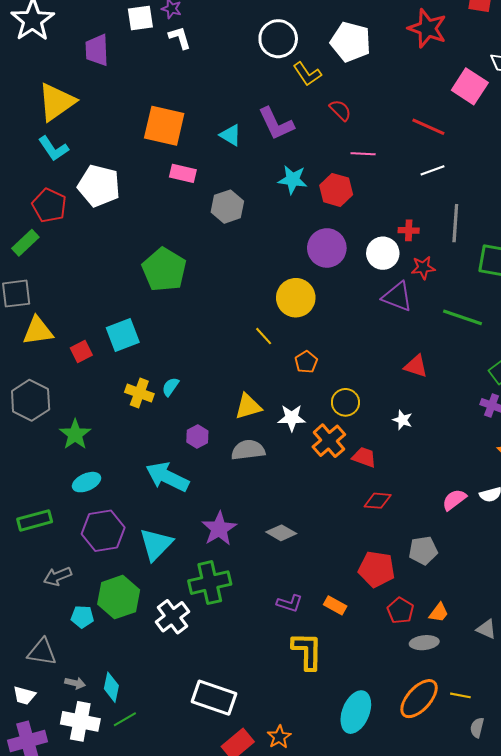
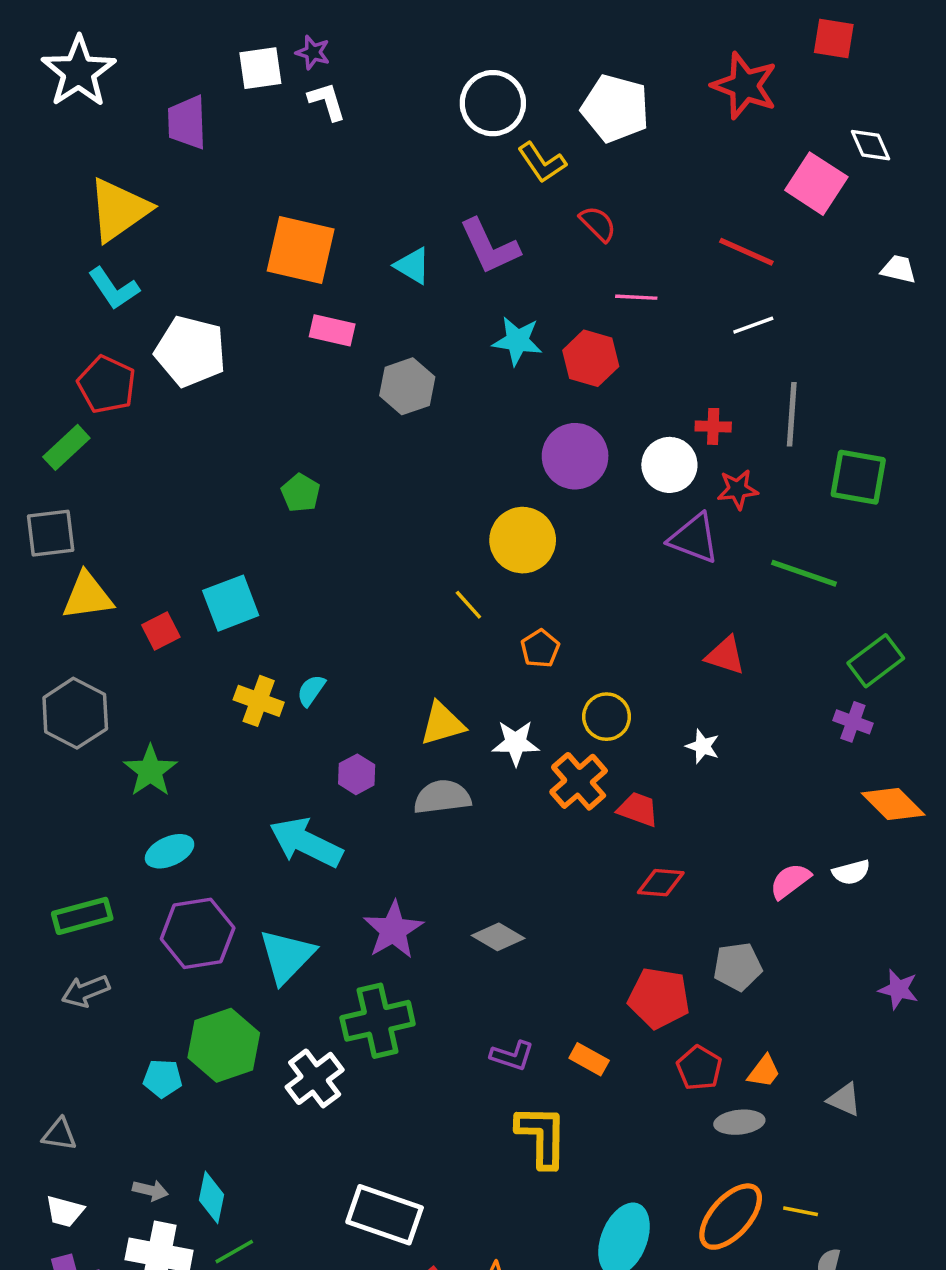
green pentagon: (164, 270) -> (301, 493), size x0.5
gray arrow: (58, 576) -> (86, 991), moved
gray triangle: (42, 652) -> (59, 1134), moved, size x0.7

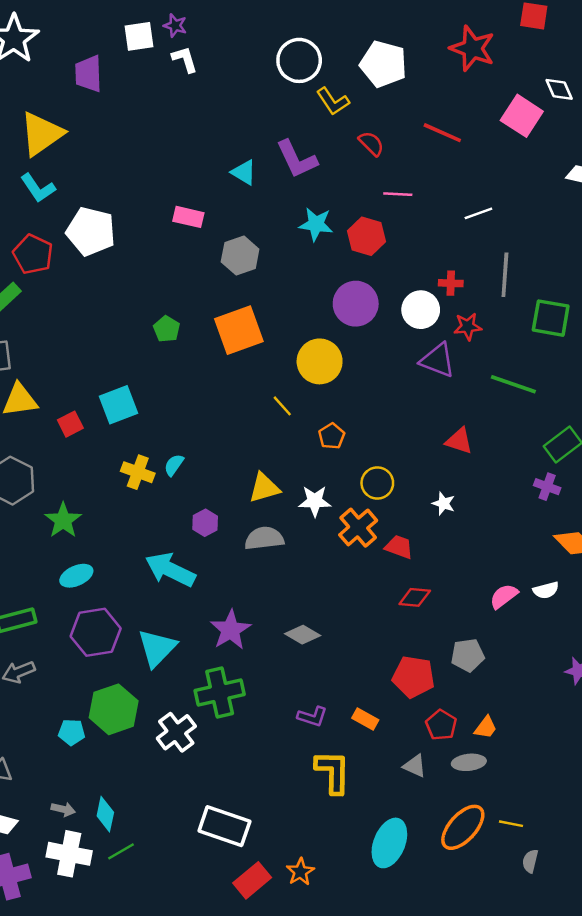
orange square: (301, 250) -> (239, 330), moved, turned -33
red line: (746, 252) -> (442, 133), moved
gray triangle: (844, 1099) -> (415, 766), moved

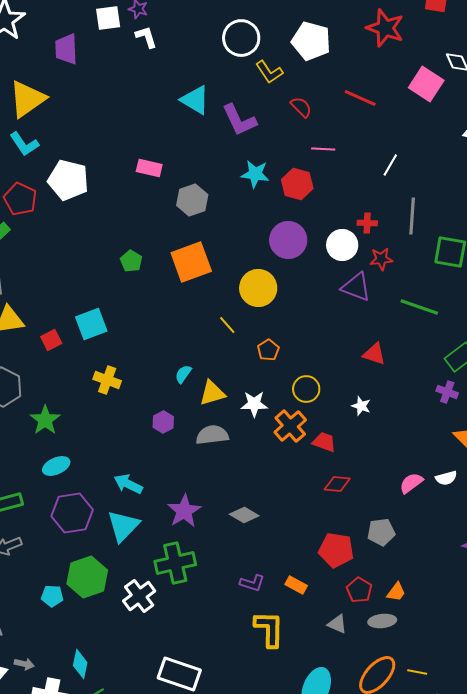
cyan triangle: (244, 172) -> (195, 100), moved, size x1.4
white line: (478, 213) -> (390, 165), turned -40
cyan semicircle: (174, 465) -> (183, 374), moved
cyan arrow: (170, 570) -> (128, 484), moved, size x0.7
gray arrow: (63, 809) -> (24, 664), moved

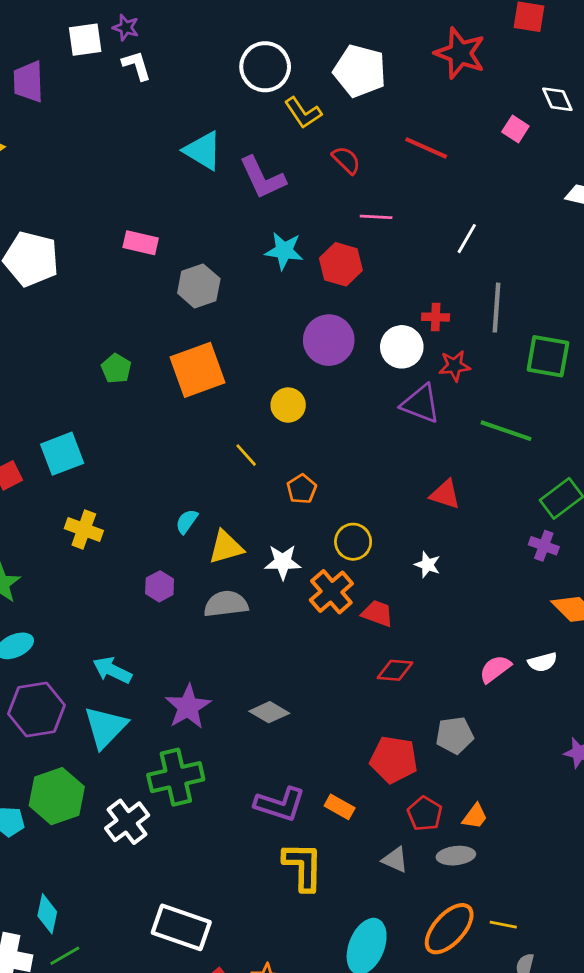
pink square: (426, 84) -> (515, 129), size x0.6
yellow circle: (258, 288) -> (288, 405), size x0.7
purple L-shape: (252, 583) -> (280, 804), size x1.5

